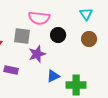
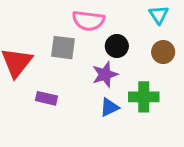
purple star: (37, 54) -> (105, 74), moved
green cross: (76, 85) -> (144, 97), moved

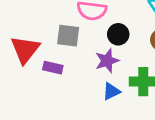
purple rectangle: (47, 98) -> (53, 68), moved

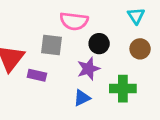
blue triangle: (111, 91) -> (82, 98), moved

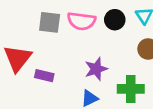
black circle: (99, 44) -> (115, 20), moved
gray square: (51, 45) -> (50, 22), moved

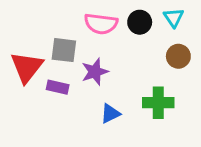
gray square: (50, 22) -> (64, 50), moved
purple star: (96, 69) -> (95, 72), moved

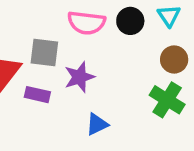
green cross: (158, 103) -> (167, 100), moved, turned 32

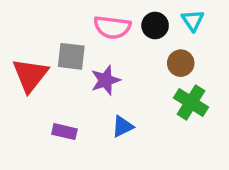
brown circle: (174, 59) -> (181, 63), moved
purple rectangle: (37, 95) -> (64, 132), moved

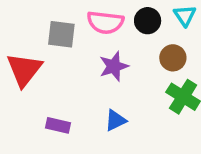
gray square: (71, 56) -> (61, 34), moved
purple star: (105, 80) -> (114, 66), moved

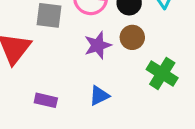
brown circle: (173, 58) -> (132, 37), moved

